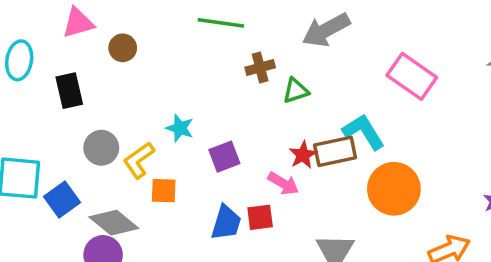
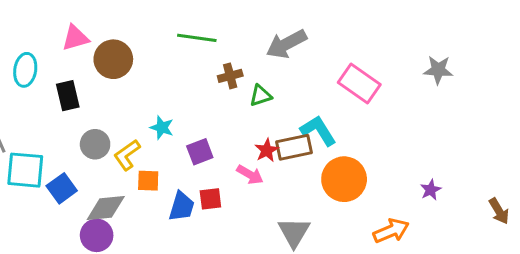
brown circle: (123, 48) -> (113, 59), size x1.6
red square: (260, 217) -> (210, 199), moved
gray diamond: (114, 223) -> (106, 208), turned -45
blue trapezoid: (226, 223) -> (182, 206), moved

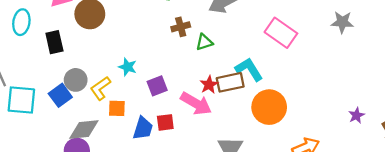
pink arrow: (250, 175) -> (196, 104), size x1.5
blue square: (62, 188) -> (60, 95), moved
purple star: (431, 190) -> (356, 115), moved

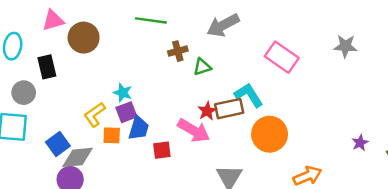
gray circle: (76, 80) -> (24, 93), moved
purple square: (157, 86) -> (126, 112), moved
blue square: (60, 95) -> (58, 144), moved
blue trapezoid: (143, 128) -> (139, 128), moved

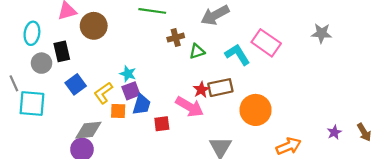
gray circle: (24, 93) -> (42, 63), moved
cyan L-shape: (249, 95) -> (237, 55), moved
purple star: (360, 143) -> (334, 132), moved
blue square: (58, 144) -> (76, 84), moved

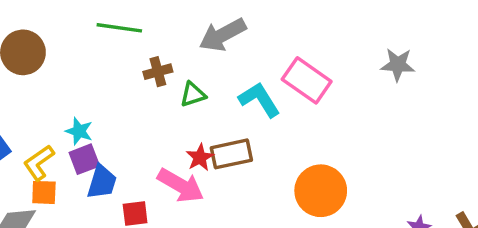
orange circle: (256, 110) -> (321, 191), moved
orange square: (118, 111) -> (44, 192), moved

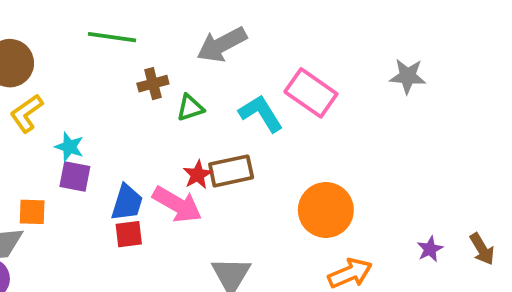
purple square: (84, 159) -> (75, 177), turned 32
yellow L-shape: (39, 163) -> (27, 113), moved
blue trapezoid: (102, 182) -> (127, 203), moved

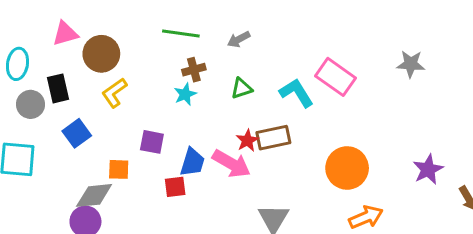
gray arrow: (222, 45) -> (239, 39), moved, size x0.6
brown cross: (153, 84) -> (194, 70), moved
cyan star: (69, 147) -> (185, 94), moved, turned 30
red square: (129, 234) -> (175, 187), moved
purple star: (430, 249) -> (428, 169), moved, size x1.5

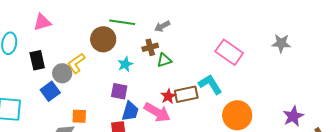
brown circle: (101, 54) -> (103, 39), moved
brown cross: (194, 70) -> (150, 47), moved
cyan L-shape: (296, 93) -> (210, 84), moved
gray circle: (31, 104) -> (62, 73), moved
purple square: (152, 142) -> (119, 91), moved

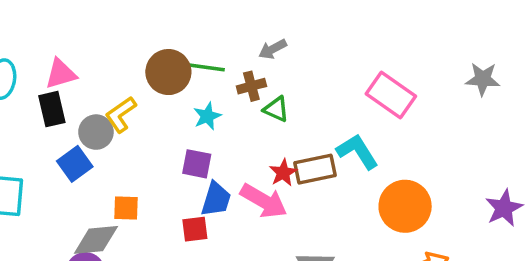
pink triangle: (42, 22) -> (61, 74), moved
green line: (122, 22) -> (202, 67), moved
green triangle: (164, 60) -> (276, 109), turned 42

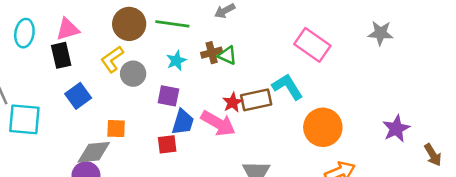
brown circle: (168, 72) -> (129, 24), moved
brown cross: (251, 86) -> (212, 53), moved
gray circle: (96, 132) -> (133, 74), moved

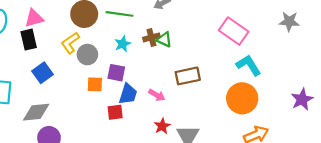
cyan L-shape: (288, 87) -> (249, 65), moved
red star: (233, 102) -> (162, 126), moved
pink arrow: (218, 123) -> (157, 95), size x0.6
orange square: (116, 129) -> (95, 84), moved
gray diamond: (94, 152) -> (36, 112), moved

